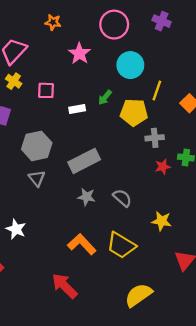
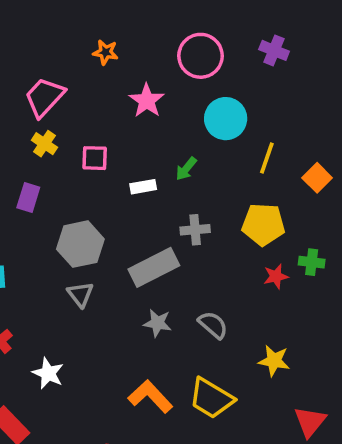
yellow pentagon: (134, 112) -> (263, 224), moved
gray cross: (155, 138) -> (195, 230), moved

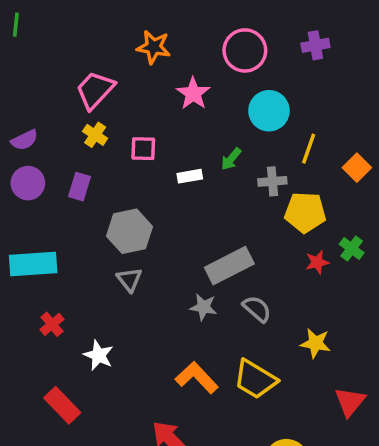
purple cross: (274, 50) -> (315, 45), turned -32
orange star: (105, 52) -> (154, 47), size x1.4
gray cross: (195, 230) -> (272, 181), moved
green cross: (312, 262) -> (352, 249), turned 30
gray rectangle: (154, 267) -> (229, 266), moved

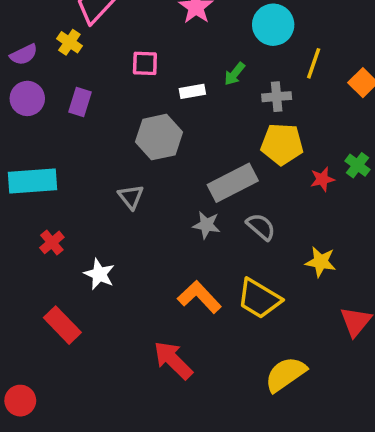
yellow cross: (95, 135) -> (69, 42), moved
yellow pentagon: (305, 212) -> (282, 144), moved
gray hexagon: (129, 231) -> (159, 137), moved

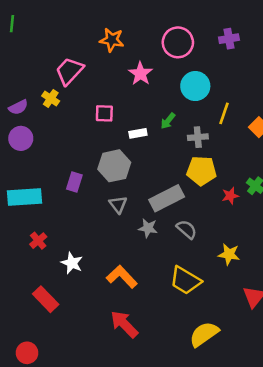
purple rectangle: (80, 102) -> (74, 182), moved
gray triangle: (131, 197) -> (118, 204), moved
orange L-shape: (199, 297) -> (122, 277), moved
red circle: (20, 401) -> (27, 353), moved

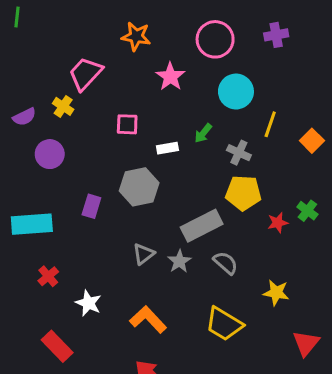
gray cross: (198, 137) -> (239, 153), turned 30
purple circle: (21, 138) -> (50, 154), moved
gray triangle: (118, 204) -> (144, 254), moved, turned 30
gray star: (148, 228) -> (179, 261), turned 30

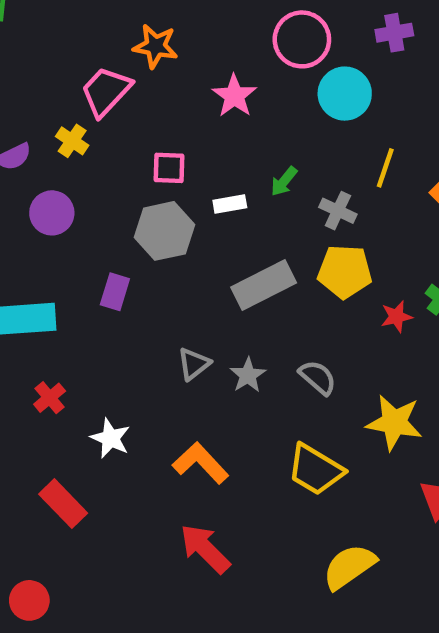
orange star: (136, 36) -> (155, 46), moved
cyan circle: (236, 92) -> (345, 94), moved
gray hexagon: (139, 187) -> (164, 231), moved
gray rectangle: (202, 226) -> (264, 285), moved
yellow star: (276, 293) -> (394, 422), size x1.4

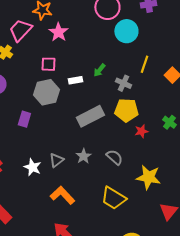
pink star: (234, 96) -> (58, 32), moved
red star: (397, 317) -> (141, 131), moved
gray triangle: (194, 364) -> (56, 160), moved
white star: (110, 438) -> (32, 167), moved

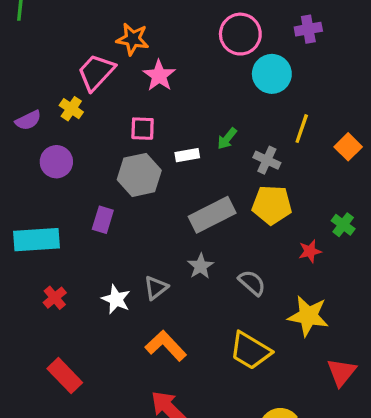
red star: (141, 131) -> (310, 251), moved
gray star: (83, 156) -> (201, 266), moved

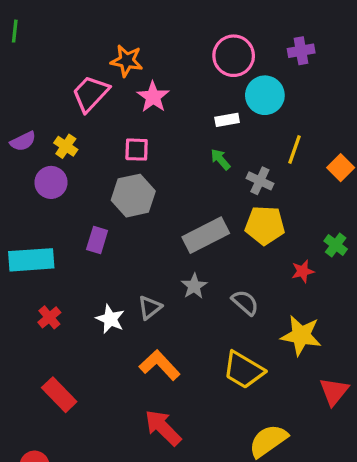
yellow cross: (71, 109) -> (66, 146), moved
green arrow: (227, 139) -> (220, 159), turned 100
white rectangle: (187, 155) -> (227, 120), moved

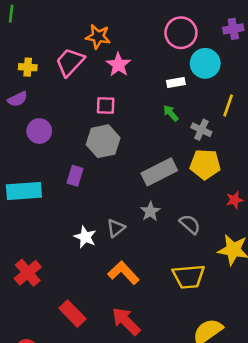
yellow cross: (66, 146) -> (28, 67), moved, turned -30
red cross: (49, 317) -> (28, 273), moved, size x1.5
yellow trapezoid: (243, 370) -> (189, 277), turned -36
red rectangle: (59, 395) -> (72, 314), moved

